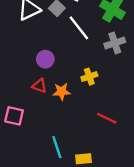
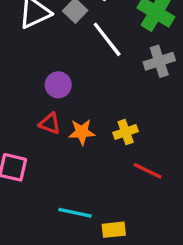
yellow cross: (89, 77) -> (126, 132), moved
cyan line: (57, 147) -> (75, 213), turned -60

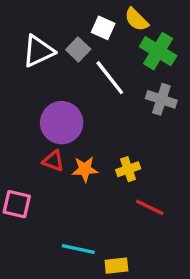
gray cross: (159, 61) -> (161, 99), turned 36
purple circle: (58, 85) -> (62, 123), size x1.6

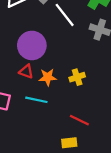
red line: (150, 207) -> (79, 120), moved
cyan line: (78, 249) -> (36, 100), moved

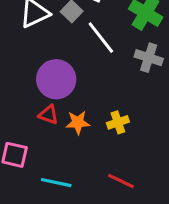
cyan line: (36, 100) -> (56, 183), moved

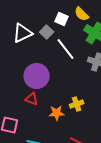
orange star: (78, 122) -> (57, 113), moved

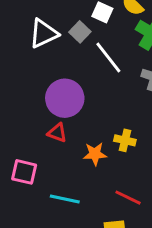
yellow cross: (77, 104) -> (125, 140), turned 32

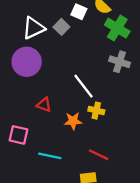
white line: (108, 58) -> (84, 86), moved
purple circle: (65, 98) -> (27, 62), moved

